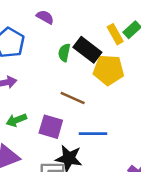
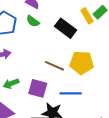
green semicircle: (64, 53) -> (33, 21), moved, turned -64
yellow pentagon: (108, 70) -> (82, 63), moved

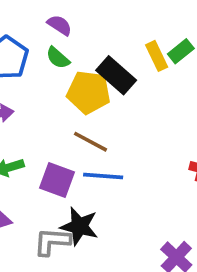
yellow pentagon: (82, 63) -> (89, 92), moved
blue line: (71, 93) -> (103, 176), moved

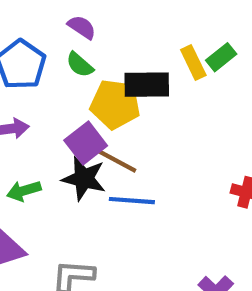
black rectangle: (116, 75) -> (147, 85), turned -42
purple square: (57, 180) -> (86, 143), moved, turned 32
black star: (79, 226) -> (84, 178), moved

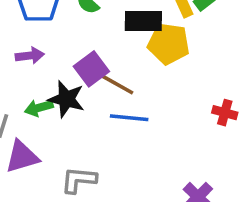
yellow pentagon: (115, 104) -> (169, 44), moved
black star: (84, 178) -> (66, 99), moved

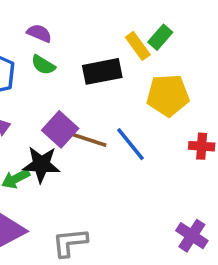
yellow pentagon: (169, 44) -> (168, 95), moved
blue line: (129, 118) -> (130, 144), moved, turned 57

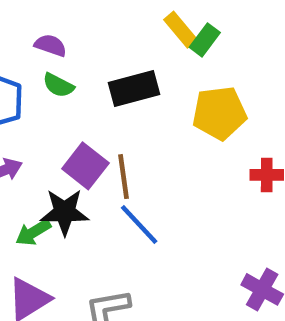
yellow rectangle: (138, 46) -> (181, 30), moved
brown line: (89, 140) -> (123, 177), turned 68
blue line: (130, 144) -> (139, 224), moved

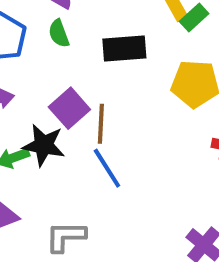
green semicircle: (58, 85) -> (59, 33), turned 32

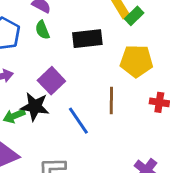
brown line: (101, 124) -> (111, 100), moved

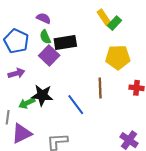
black rectangle: (87, 39) -> (65, 42), moved
purple square: (51, 81) -> (49, 56), moved

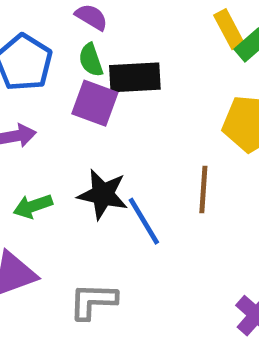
purple square: (49, 56) -> (95, 103), turned -30
black star: (42, 95) -> (103, 194), moved

